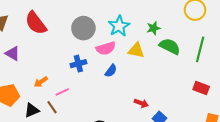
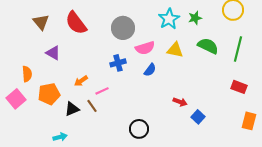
cyan star: (119, 26) -> (169, 19), moved
green star: (153, 28) -> (195, 18), moved

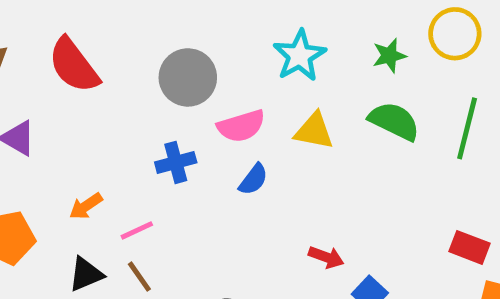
green star: (195, 18) -> (389, 56), moved
red rectangle: (239, 87) -> (469, 247), moved
brown line: (92, 106) -> (139, 277), moved
black triangle: (72, 109) -> (86, 274), moved

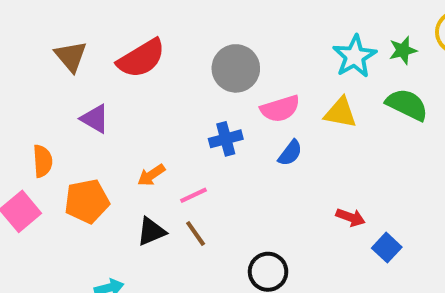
cyan star: (300, 56) -> (355, 56), moved
red semicircle: (74, 65) -> (141, 58), turned -84

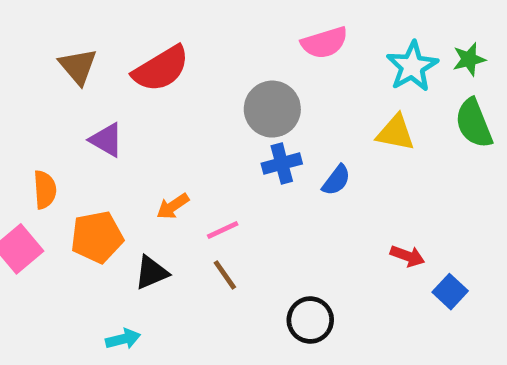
gray circle: (236, 68) -> (272, 109), moved
green semicircle: (407, 105) -> (474, 123), turned -138
pink semicircle: (280, 109) -> (324, 43), moved
blue cross: (226, 139) -> (282, 164), moved
black triangle: (151, 231) -> (151, 273), moved

